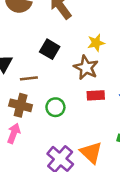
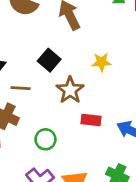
brown star: (86, 68) -> (70, 90), moved
green circle: (55, 107) -> (45, 139), moved

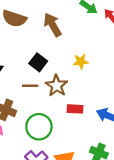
brown line: (21, 88) -> (30, 86), moved
green circle: (45, 139) -> (39, 127), size x1.5

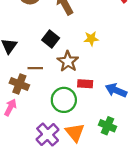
brown line: (30, 86) -> (35, 68), moved
green circle: (39, 127) -> (64, 100), moved

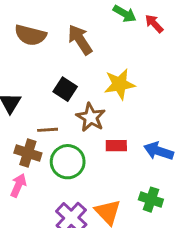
yellow star: (91, 39) -> (120, 84), size x1.5
green circle: (64, 100) -> (68, 162), moved

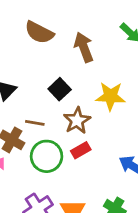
red rectangle: (116, 146) -> (81, 150), moved, turned -42

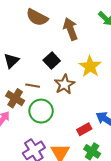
yellow star: (110, 96) -> (90, 66), turned 30
red rectangle: (81, 150) -> (84, 129), moved

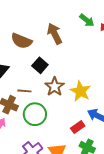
brown semicircle: (37, 17) -> (21, 41), moved
yellow star: (90, 66) -> (80, 91), moved

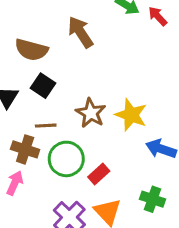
black square: (40, 65) -> (43, 86), moved
red rectangle: (78, 127) -> (99, 174), moved

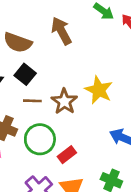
yellow star: (131, 115) -> (99, 90), moved
brown line: (46, 126) -> (32, 101), moved

